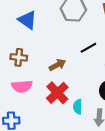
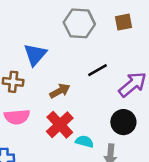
blue triangle: (27, 20) -> (35, 55), moved, turned 36
cyan semicircle: (78, 107) -> (84, 142), turned 104

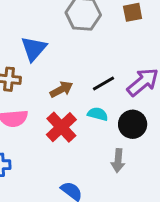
black line: (97, 70) -> (104, 84), moved
cyan semicircle: (84, 142) -> (98, 114), moved

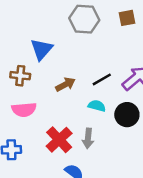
red cross: (61, 127) -> (59, 140), moved
gray arrow: (118, 161) -> (88, 138), moved

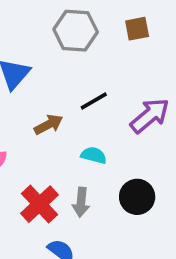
black line: (102, 79) -> (94, 101), moved
black circle: (127, 115) -> (137, 197), moved

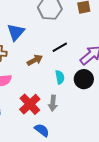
cyan semicircle: (94, 155) -> (60, 77), turned 64
black circle: (137, 197) -> (84, 79), moved

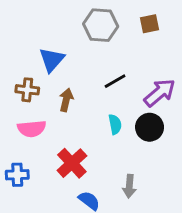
brown arrow: (35, 60) -> (66, 100), moved, turned -49
gray arrow: (53, 103) -> (129, 186), moved

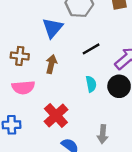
blue triangle: (52, 60) -> (52, 28), moved

